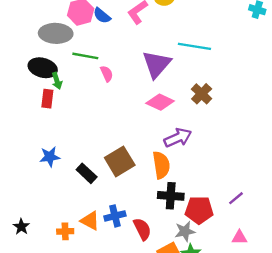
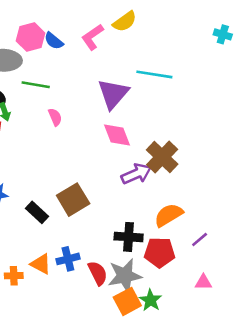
pink semicircle: (107, 74) -> (55, 117), moved
brown cross: (202, 94) -> (162, 157), moved, size x1.4
pink diamond: (160, 102) -> (117, 135), turned 44
orange semicircle: (161, 165) -> (169, 215), moved, turned -112
gray star: (185, 231) -> (125, 276), moved, size x1.5

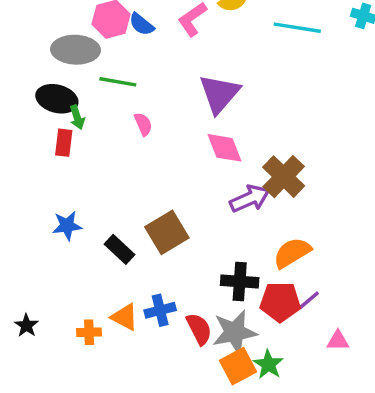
cyan line: (154, 74) -> (297, 28), moved
purple line: (200, 240) -> (309, 300), moved

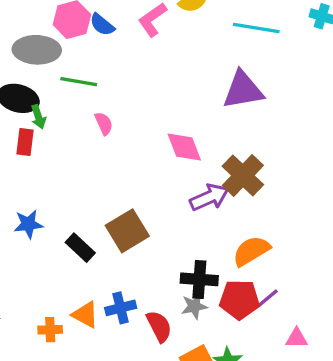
purple triangle: (219, 94) -> (243, 90), moved, turned 39
gray star: (235, 332) -> (194, 306), moved, size x0.6

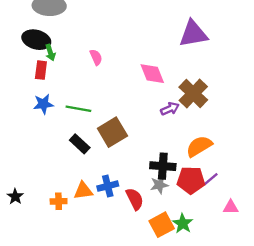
green line: (79, 82) -> (78, 109), moved
purple arrow: (209, 197) -> (170, 109), size x0.7
blue star: (28, 224) -> (43, 104), moved
orange triangle: (85, 315) -> (83, 191), turned -36

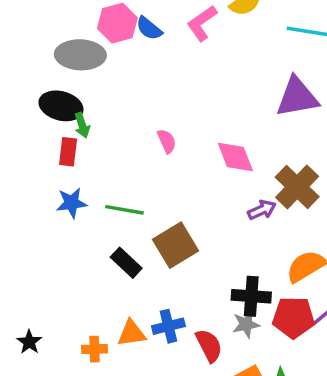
pink semicircle: (96, 57) -> (167, 141), moved

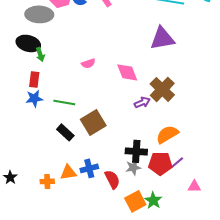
pink semicircle: (167, 141) -> (88, 63), turned 96
red rectangle: (68, 152) -> (34, 79), moved

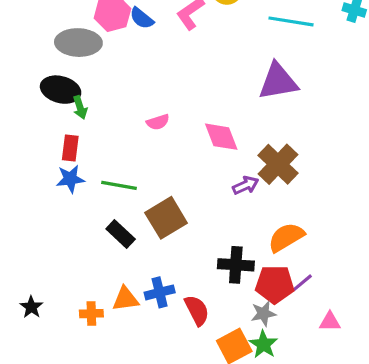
gray star: (133, 167) -> (263, 314), moved

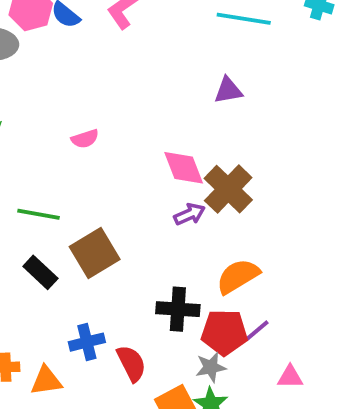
purple triangle: (278, 81) -> (228, 90), size x0.6
pink diamond: (221, 137) -> (184, 168), moved
orange triangle: (125, 299) -> (46, 381), moved

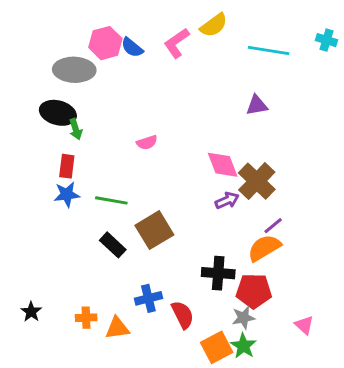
purple line: (257, 330) -> (273, 226), moved
pink triangle: (290, 377) -> (304, 325), turned 42

